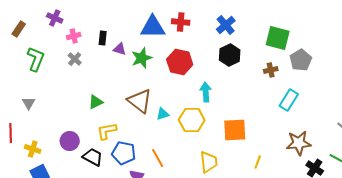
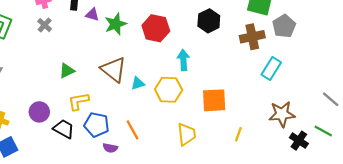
brown cross: (271, 70) -> (252, 37), size x1.6

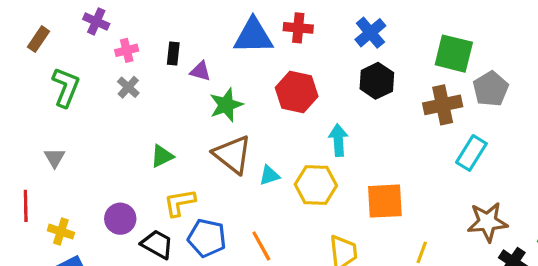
green star: (116, 24) -> (226, 105), moved

